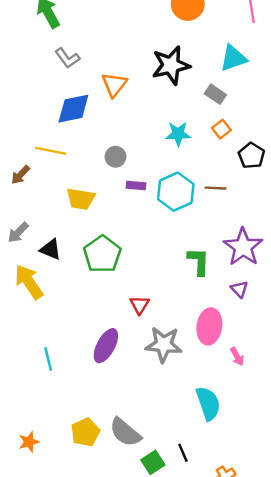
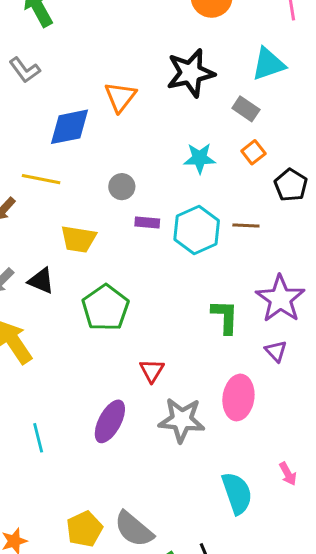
gray L-shape: (67, 58) -> (25, 70), moved
black triangle: (51, 249) -> (41, 281), moved
pink arrow: (237, 356) -> (288, 474), moved

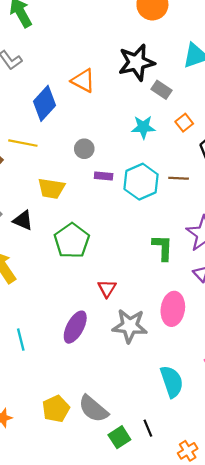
orange triangle: (120, 97) -> (83, 81), turned -40
gray rectangle: (246, 109) -> (161, 90), moved
blue diamond: (70, 127) -> (45, 103), turned -36

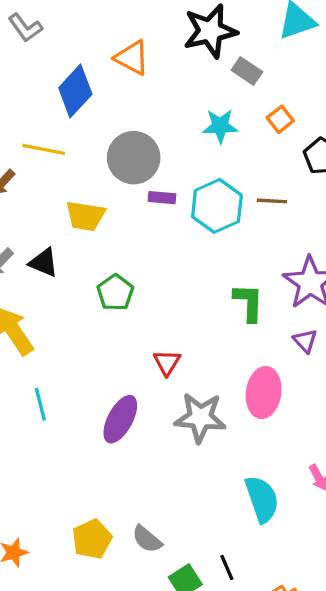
gray circle: (84, 149) -> (134, 158), size x1.8
green pentagon: (72, 241) -> (115, 293), size x0.7
cyan line: (21, 340) -> (40, 404), moved
gray semicircle: (93, 409) -> (147, 539), size x0.7

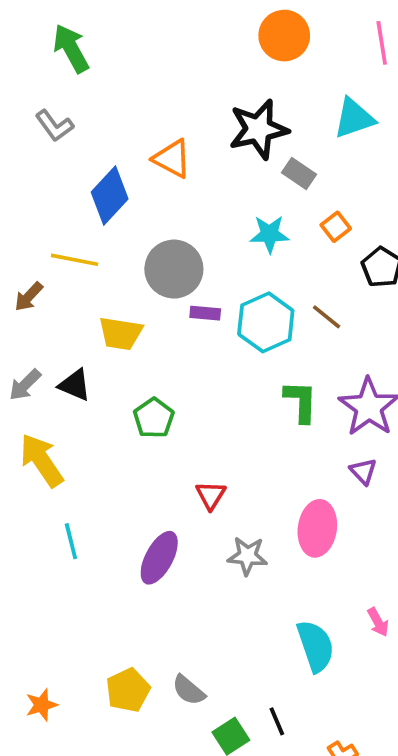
brown line: (272, 201) -> (327, 317), turned 36
green L-shape: (249, 303) -> (301, 401), moved
gray star: (200, 418) -> (247, 556), size x0.7

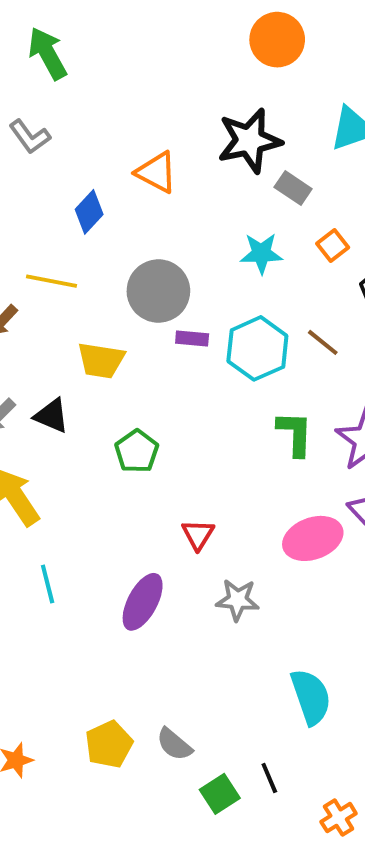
blue diamond: (110, 195) -> (89, 212), size x0.7
pink ellipse: (317, 528) -> (313, 538), moved, turned 62

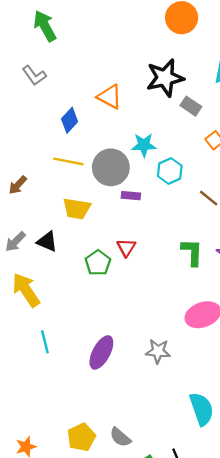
cyan star: (261, 253) -> (144, 145), moved
yellow line: (52, 281) -> (68, 161), moved
cyan hexagon: (257, 348) -> (170, 171), moved, size x0.7
red triangle: (198, 535) -> (126, 248), moved

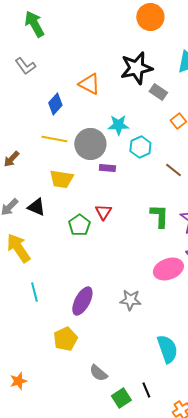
yellow pentagon: (81, 437) -> (65, 339), moved

